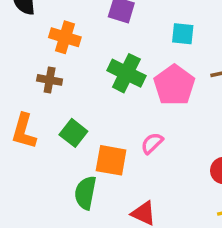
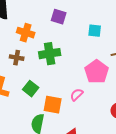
green cross: (126, 73) -> (50, 54), moved, turned -35
pink pentagon: (174, 85) -> (97, 72), moved

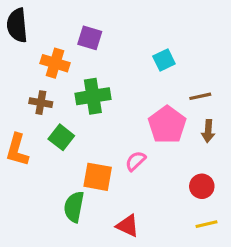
purple square: (59, 17) -> (90, 38), moved
cyan square: (95, 31) -> (164, 60), turned -32
green square: (31, 89) -> (61, 137), moved

